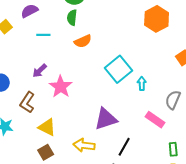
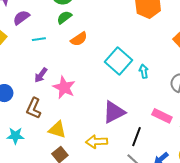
green semicircle: (72, 18) -> (64, 17), turned 56
pink rectangle: (155, 120) -> (162, 116), moved

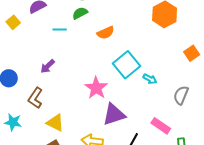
cyan line: (39, 39) -> (60, 30), moved
orange semicircle: (79, 39) -> (106, 33), moved
cyan arrow: (144, 71) -> (150, 79), turned 120
pink star: (64, 87) -> (96, 88), moved

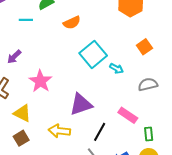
orange square: (192, 53) -> (144, 47), moved
pink star: (96, 88) -> (40, 81), moved
gray semicircle: (181, 95) -> (148, 84), turned 54

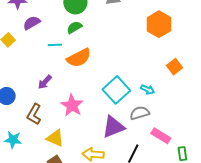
orange semicircle: (72, 23) -> (79, 58), moved, size x1.4
cyan square: (93, 54) -> (116, 90), moved
gray semicircle: (148, 84) -> (140, 113), moved

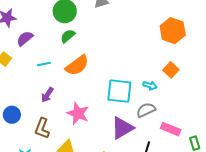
orange hexagon: (159, 24) -> (173, 31), moved
cyan line: (55, 45) -> (44, 64), moved
orange square: (174, 67) -> (171, 70), moved
cyan square: (116, 90) -> (119, 91), turned -32

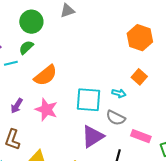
green semicircle: (68, 36) -> (26, 47), moved
cyan line: (44, 64) -> (11, 63), moved
gray semicircle: (146, 110) -> (116, 118), turned -126
pink star: (78, 113) -> (46, 110), moved

